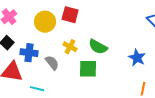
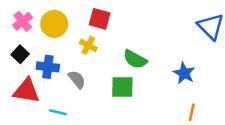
yellow circle: (45, 22) -> (54, 24), moved
yellow cross: (70, 47) -> (88, 45), moved

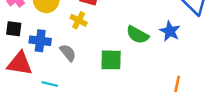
black square: (20, 54) -> (14, 29), turned -35
green semicircle: (135, 59) -> (137, 35), moved
blue star: (184, 73) -> (170, 31), moved

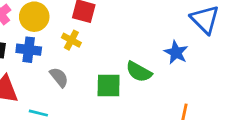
green semicircle: (137, 35) -> (139, 72), moved
blue cross: (40, 41) -> (29, 50), moved

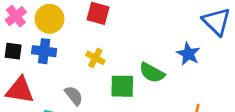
yellow cross: (71, 40) -> (95, 58), moved
gray semicircle: (59, 77) -> (74, 96), moved

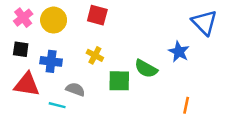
blue cross: (44, 51) -> (51, 61), moved
gray semicircle: (74, 96) -> (75, 89), turned -30

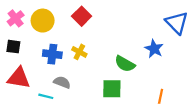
red square: (97, 15) -> (82, 16), turned 30
blue cross: (51, 61) -> (52, 54), moved
green square: (119, 81) -> (112, 89), moved

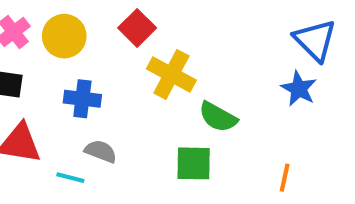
blue star: (154, 49) -> (299, 89), moved
yellow cross: (79, 52) -> (171, 74), moved, size x1.6

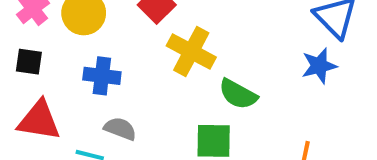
blue star: (299, 89) -> (319, 66), turned 30

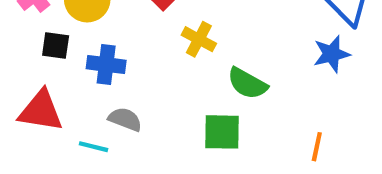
yellow cross: (191, 51) -> (199, 39), size x0.7
black square: (29, 62) -> (56, 46), moved

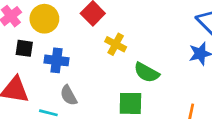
gray semicircle: (125, 119) -> (69, 95), turned -140

